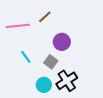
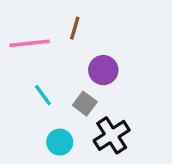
brown line: (45, 17) -> (75, 28), turned -32
cyan circle: (44, 85) -> (60, 142), moved

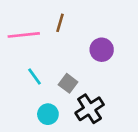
purple circle: (103, 70) -> (102, 50), moved

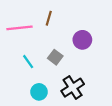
gray square: (68, 83) -> (55, 57), moved

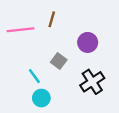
cyan line: (28, 62) -> (34, 76), moved
black cross: (73, 88) -> (92, 82), moved

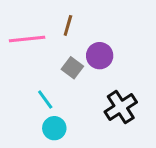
purple circle: (88, 42) -> (100, 56), moved
gray square: (59, 61) -> (72, 68), moved

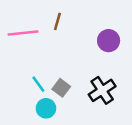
purple circle: (100, 56) -> (109, 41), moved
gray square: (72, 68) -> (61, 88), moved

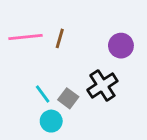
brown line: (57, 21) -> (60, 38), moved
black cross: (102, 90) -> (102, 85), moved

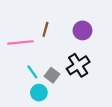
pink line: (26, 37) -> (20, 42), moved
purple circle: (121, 46) -> (82, 30), moved

